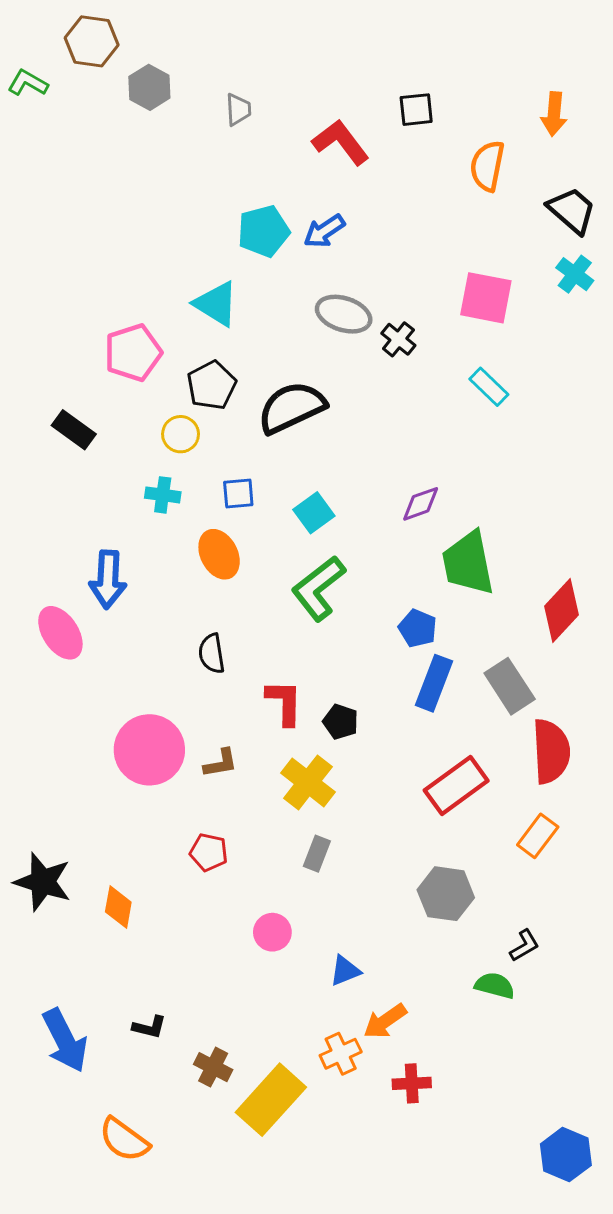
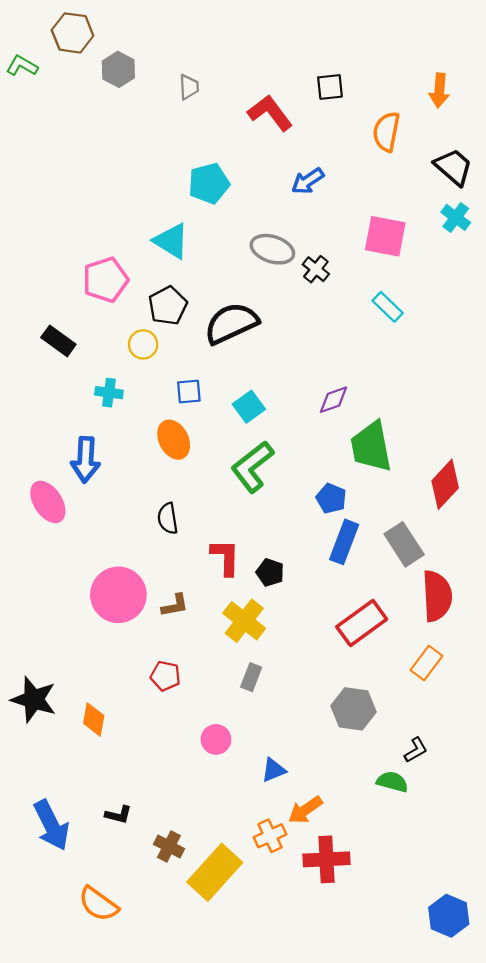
blue arrow: (324, 231) -> (308, 181), moved
cyan cross: (163, 495) -> (109, 393), moved
red cross: (412, 1083) -> (326, 859), size x1.5

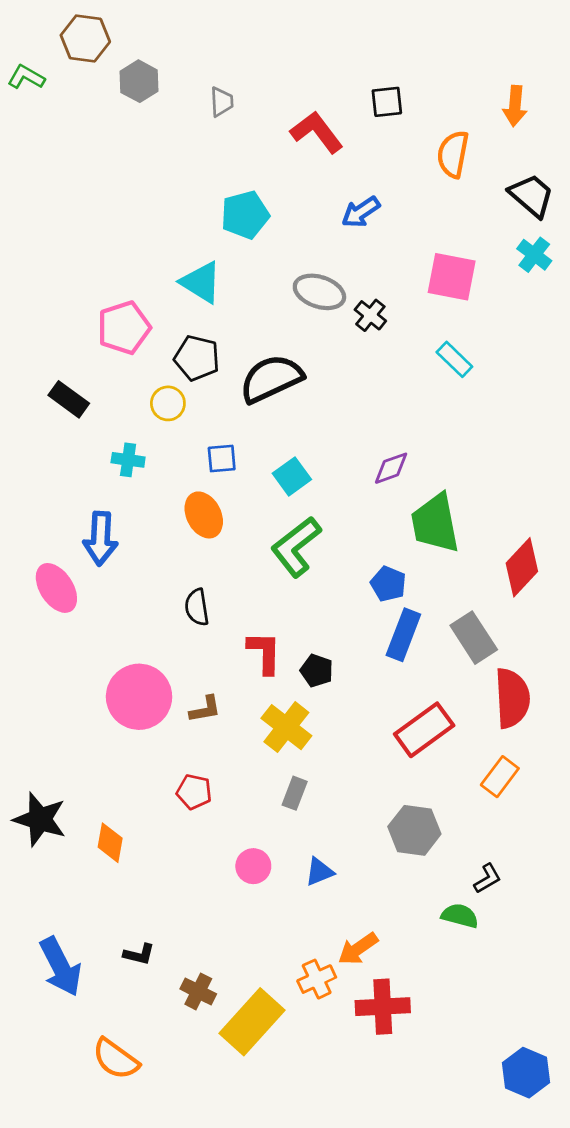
black pentagon: (168, 306) -> (197, 358), turned -30
blue triangle: (274, 770) -> (319, 872), moved

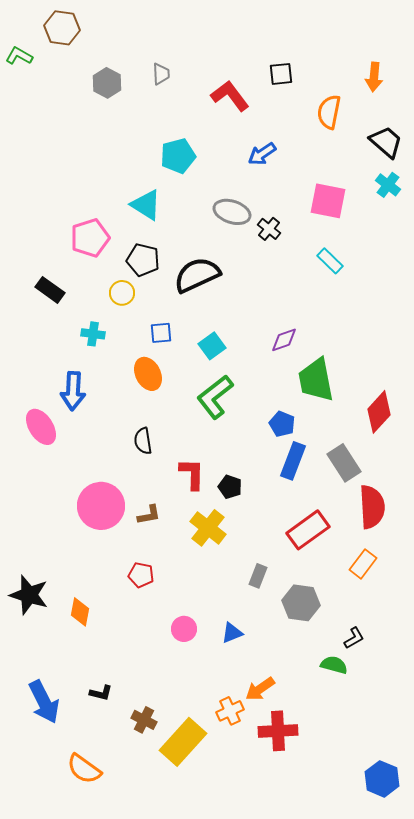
gray hexagon: (139, 81) -> (107, 83), moved
gray rectangle: (295, 793) -> (258, 576), moved

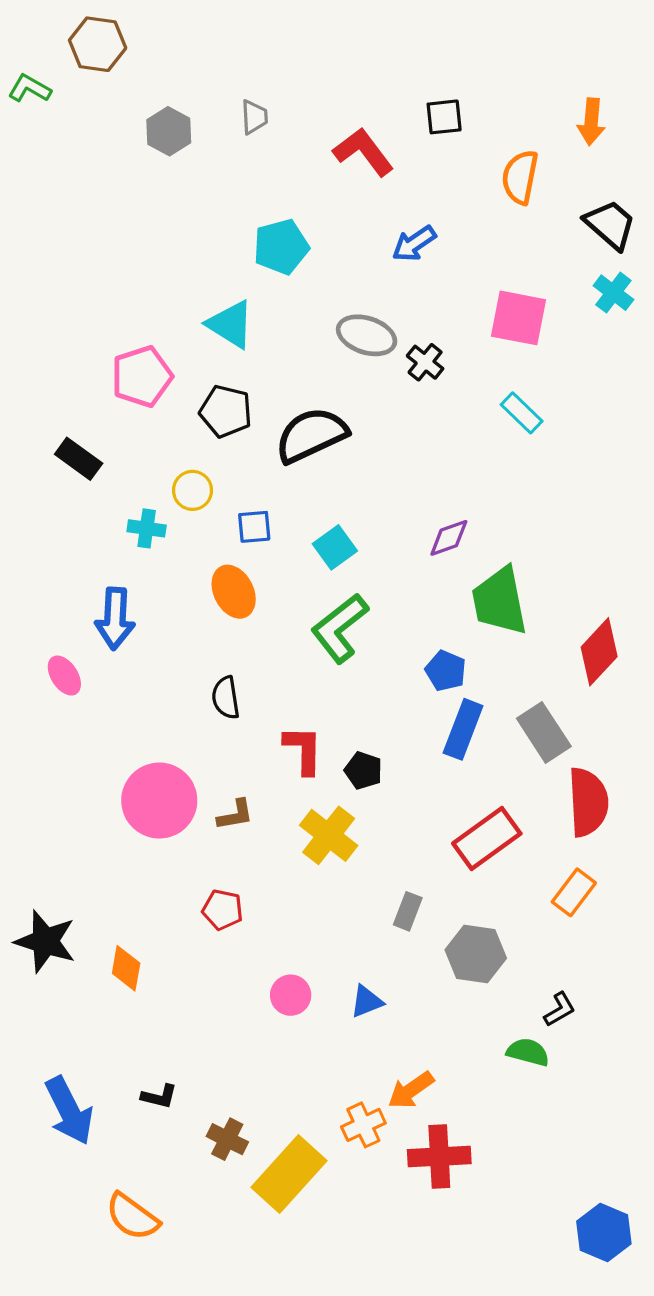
yellow circle: (122, 293) -> (193, 490), moved
pink ellipse: (41, 427) -> (64, 676), size x0.7

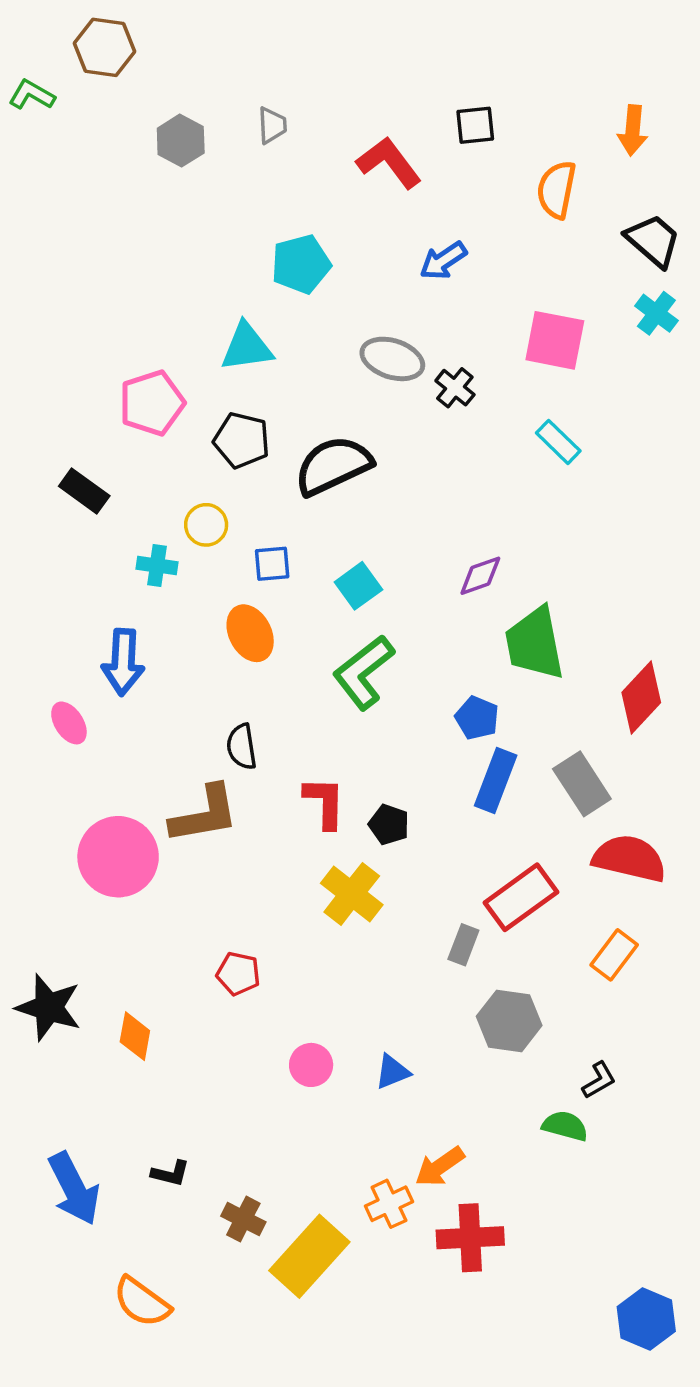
cyan triangle: (230, 324) -> (247, 347), turned -40
pink circle: (159, 801) -> (118, 857), moved
red semicircle: (588, 802) -> (629, 858), turned -74
brown L-shape: (235, 815) -> (204, 814), moved, size x1.8
gray rectangle: (408, 911) -> (463, 945), moved

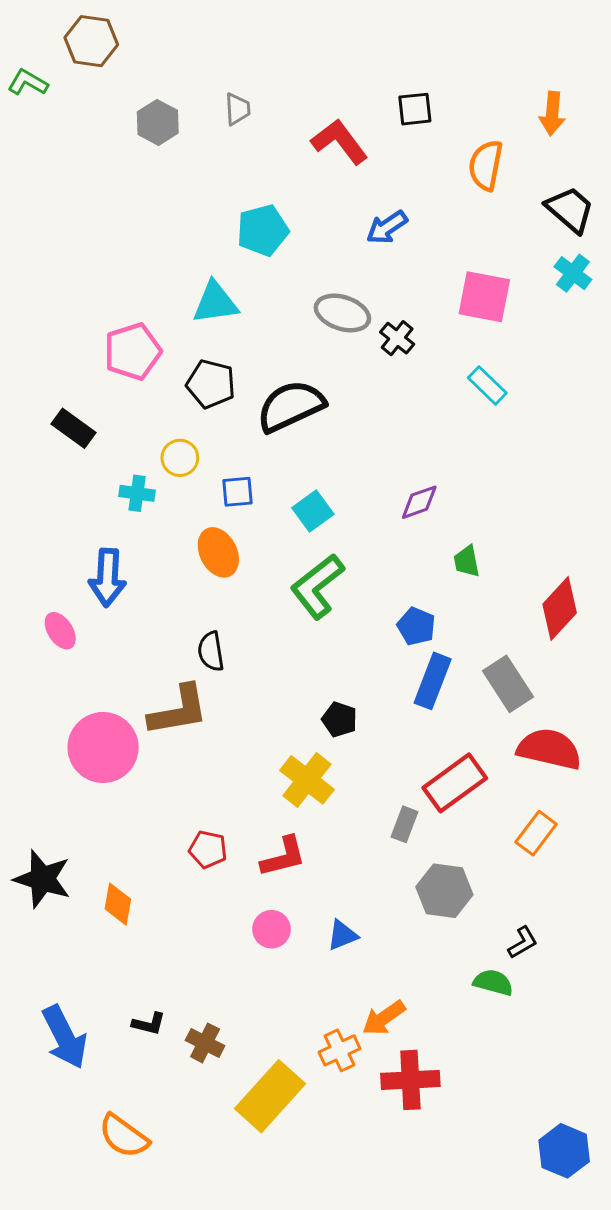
green trapezoid: (535, 643) -> (467, 561), size x0.5
red L-shape: (325, 803) -> (283, 857), moved, turned 75
brown cross: (243, 1219) -> (205, 1043), moved

